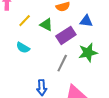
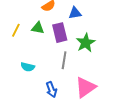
purple rectangle: (66, 35) -> (60, 33), turned -54
cyan semicircle: (23, 48) -> (28, 67), moved

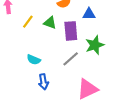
gray line: (64, 60) -> (71, 59), turned 30
blue arrow: (51, 90) -> (43, 82), moved

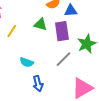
blue triangle: (89, 14) -> (71, 11), moved
yellow line: (28, 22) -> (12, 31), moved

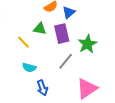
blue triangle: (71, 11) -> (69, 12), turned -32
yellow line: (12, 31) -> (24, 42), moved, turned -72

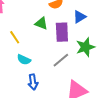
blue triangle: (69, 12) -> (80, 17), moved
yellow line: (24, 42) -> (15, 37), moved

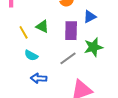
green triangle: (41, 23) -> (42, 26), moved
blue arrow: (33, 82) -> (39, 78), turned 98

